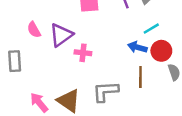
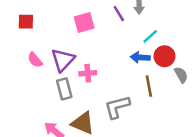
gray rectangle: (15, 61) -> (64, 89), moved

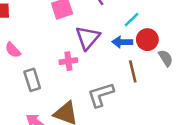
purple triangle: (63, 60) -> (88, 38), moved
gray rectangle: (64, 89) -> (32, 80), moved

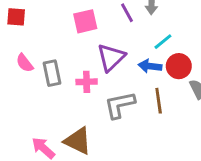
gray rectangle: (32, 80) -> (52, 73), moved
gray L-shape: (101, 95) -> (120, 105), moved

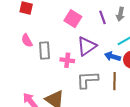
pink square: (85, 21) -> (73, 19), turned 36

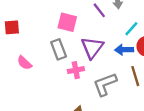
gray rectangle: (44, 50) -> (59, 49), moved

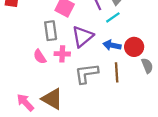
cyan line: (131, 29) -> (113, 17), moved
pink semicircle: (24, 63) -> (40, 57), moved

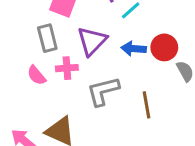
brown line: (117, 72) -> (147, 105), moved

